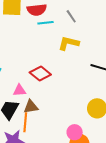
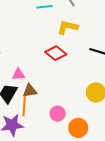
red diamond: (40, 73) -> (56, 53), moved
pink circle: (75, 132) -> (58, 114), moved

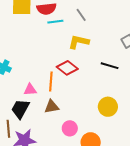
brown triangle: (30, 91) -> (52, 107), moved
orange line: (24, 106) -> (51, 81), moved

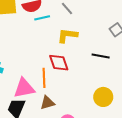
red diamond: (67, 68) -> (59, 63), turned 40
pink triangle: (30, 90) -> (24, 88), size x1.6

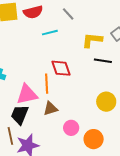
cyan line: (42, 18) -> (50, 33), moved
yellow L-shape: (67, 35) -> (92, 40), moved

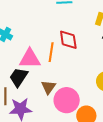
brown triangle: (50, 109) -> (48, 87), moved, turned -49
pink circle: (71, 128) -> (67, 100), size x1.6

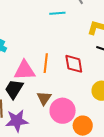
red diamond: (68, 40) -> (74, 64), moved

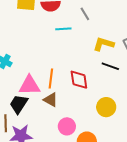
brown triangle: (44, 98) -> (51, 100), moved, turned -35
pink circle: (63, 111) -> (67, 126), size x0.7

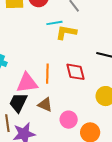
yellow L-shape: (104, 44) -> (66, 32), moved
brown triangle: (51, 100) -> (45, 105), moved

